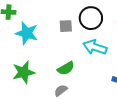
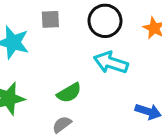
gray square: (66, 26) -> (50, 19), moved

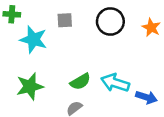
cyan arrow: (111, 63) -> (115, 83), moved

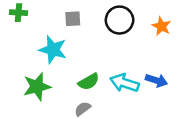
cyan star: (33, 40) -> (53, 50), moved
blue arrow: (146, 97) -> (156, 80), moved

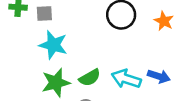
gray square: (73, 19) -> (44, 14), moved
green star: (37, 87) -> (56, 83), moved

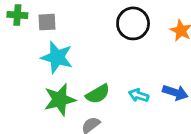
cyan arrow: (126, 79) -> (139, 95), size x0.6

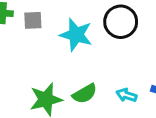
cyan star: (57, 57) -> (76, 35), moved

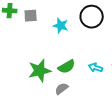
cyan star: (76, 35) -> (61, 26), size x0.7

